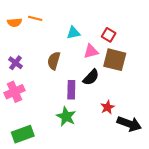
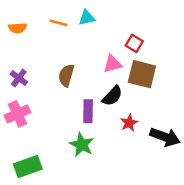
orange line: (35, 18) -> (59, 23), moved
cyan triangle: (73, 33) -> (87, 18), moved
red star: (108, 107) -> (129, 123), moved
black arrow: (129, 124) -> (165, 137), moved

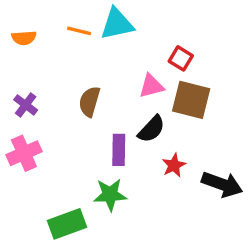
cyan triangle: (87, 18) -> (117, 24), size x1.5
green star: (82, 145) -> (110, 195), turned -30
green rectangle: (28, 166) -> (67, 224), moved

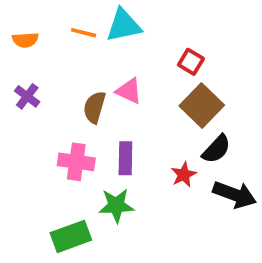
pink triangle: (151, 86) -> (129, 91), moved, turned 40
brown square: (191, 100) -> (202, 105), turned 30
purple cross: (26, 105) -> (27, 96), moved
black semicircle: (151, 129) -> (216, 149), moved
pink cross: (24, 153) -> (76, 162), moved, turned 32

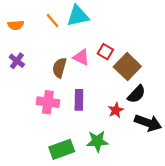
orange line: (84, 33) -> (53, 21), turned 35
red square: (191, 62) -> (105, 52), moved
green star: (116, 205) -> (97, 141), moved
green rectangle: (71, 236) -> (62, 149), moved

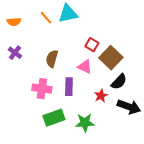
pink triangle: (81, 57) -> (85, 67), moved
green rectangle: (62, 149) -> (54, 118), moved

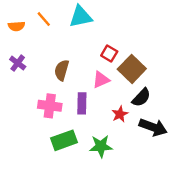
orange line: (46, 18) -> (44, 19), moved
pink triangle: (85, 67) -> (101, 80), turned -49

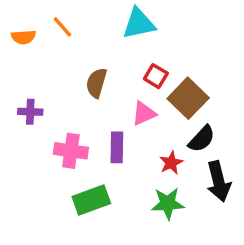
cyan triangle: (81, 17) -> (139, 24), moved
purple cross: (18, 63) -> (30, 112), moved, turned -35
brown semicircle: (62, 70) -> (96, 83), moved
black arrow: (153, 127) -> (219, 181), turned 56
green star: (101, 146) -> (168, 203), moved

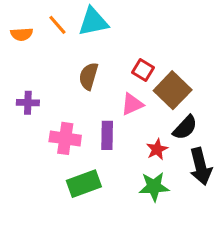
cyan triangle: (139, 24) -> (93, 22), moved

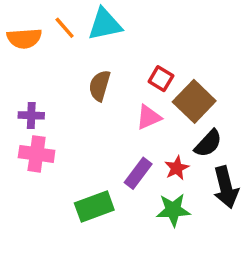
orange semicircle: (22, 34) -> (24, 38), size x1.4
purple rectangle: (107, 135) -> (138, 173), moved, turned 36
pink cross: (65, 138) -> (37, 154), moved

